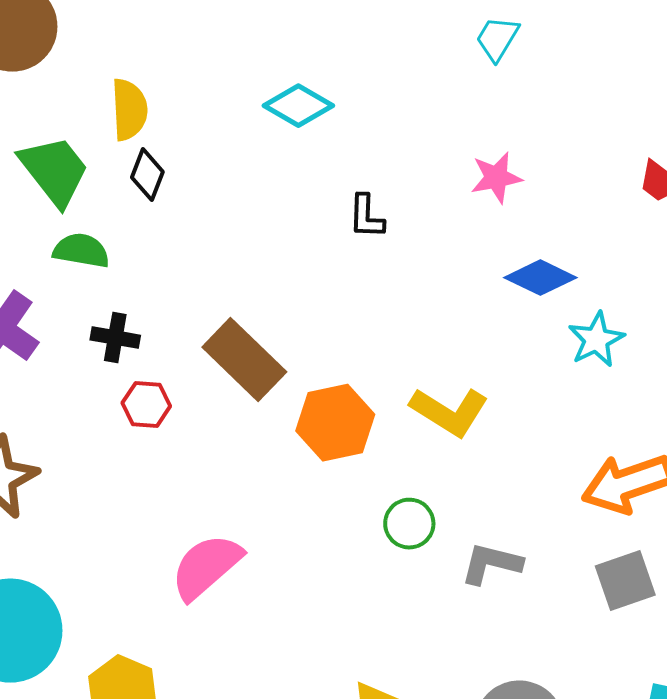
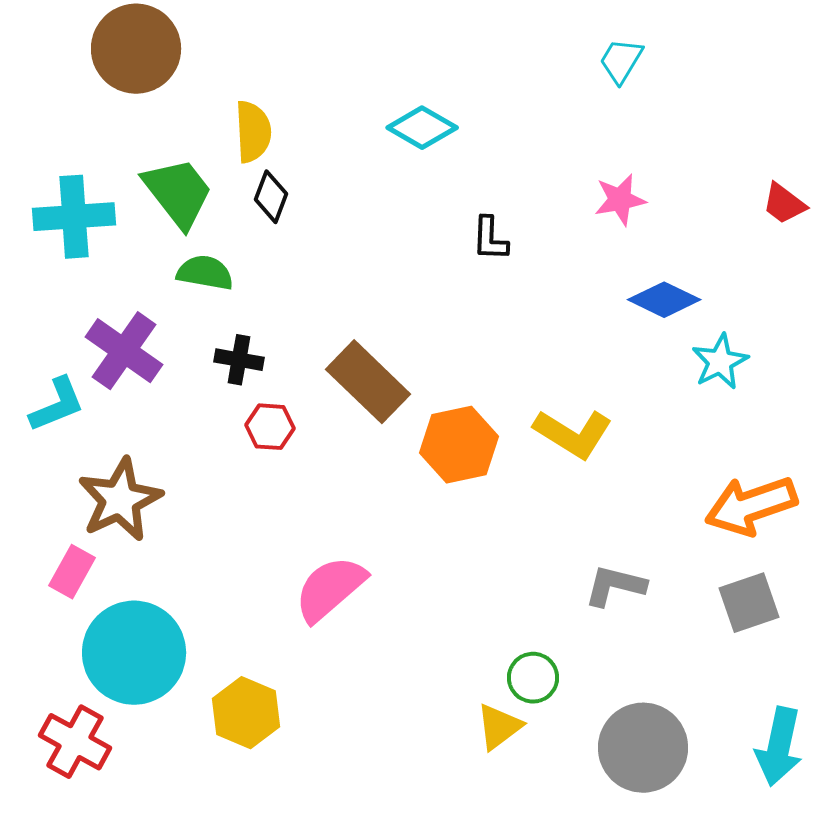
green circle: (409, 524) -> (533, 678), moved

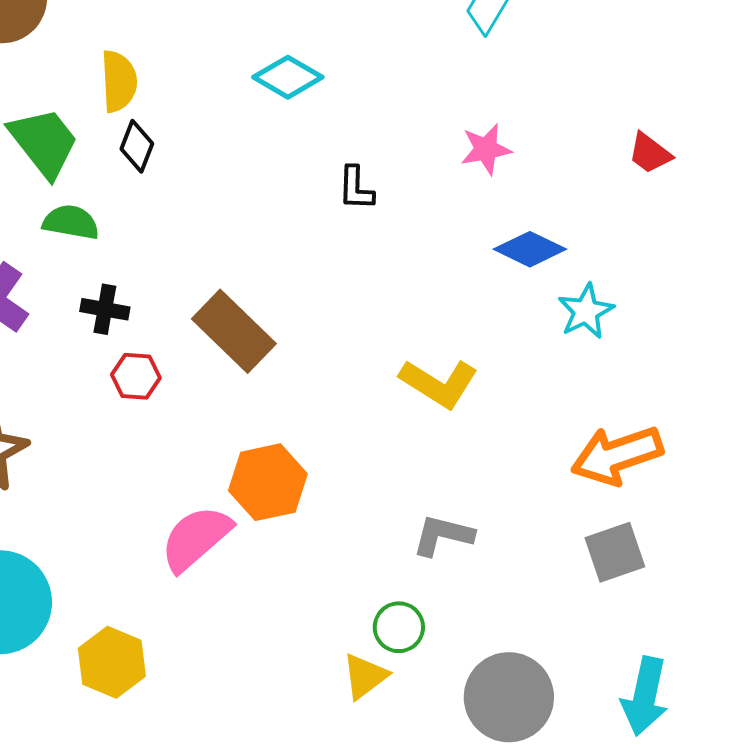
orange hexagon: (459, 445) -> (268, 482), moved
gray L-shape: (615, 586) -> (443, 535), moved

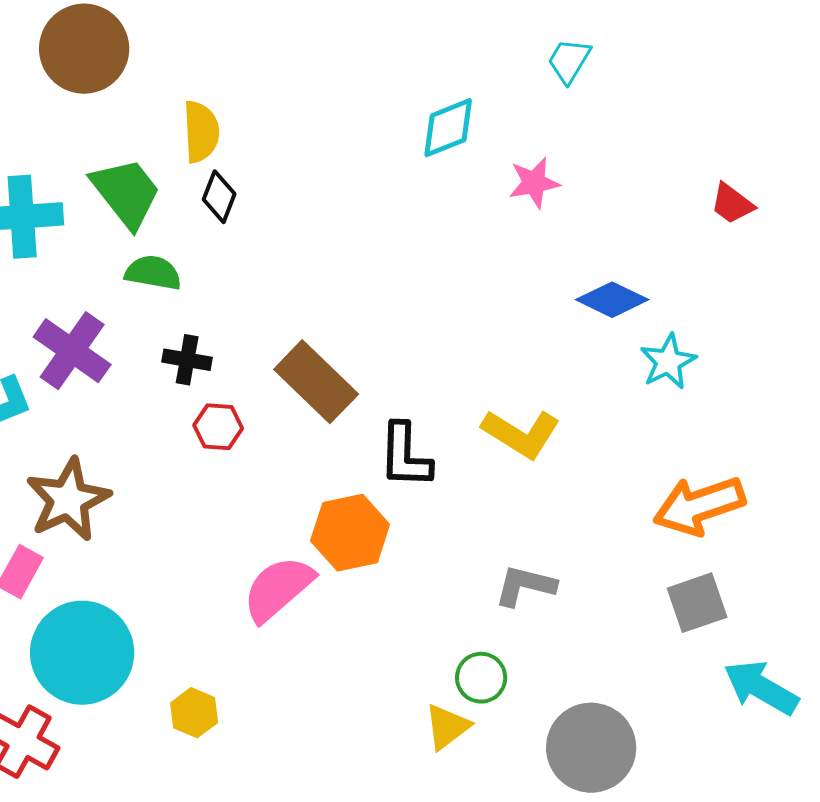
cyan diamond: (288, 77) -> (448, 128), moved, turned -52
pink star: (486, 149) -> (534, 183), moved
black L-shape: (356, 188) -> (405, 456), moved, size x1.5
yellow hexagon: (112, 662) -> (194, 713), size x0.7
cyan arrow: (645, 696) -> (761, 688), moved, turned 108

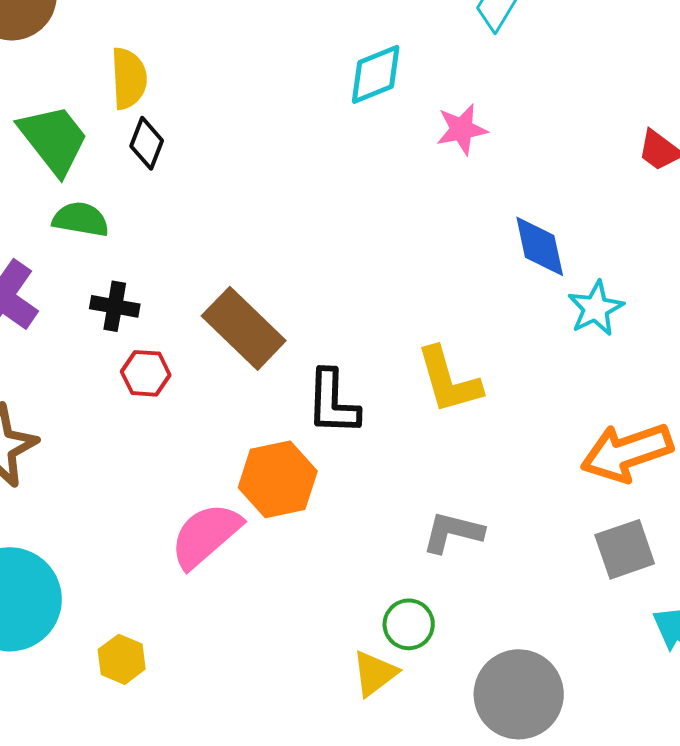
blue diamond: (612, 300) -> (540, 246), turned 52
yellow L-shape: (521, 434) -> (449, 380), turned 42

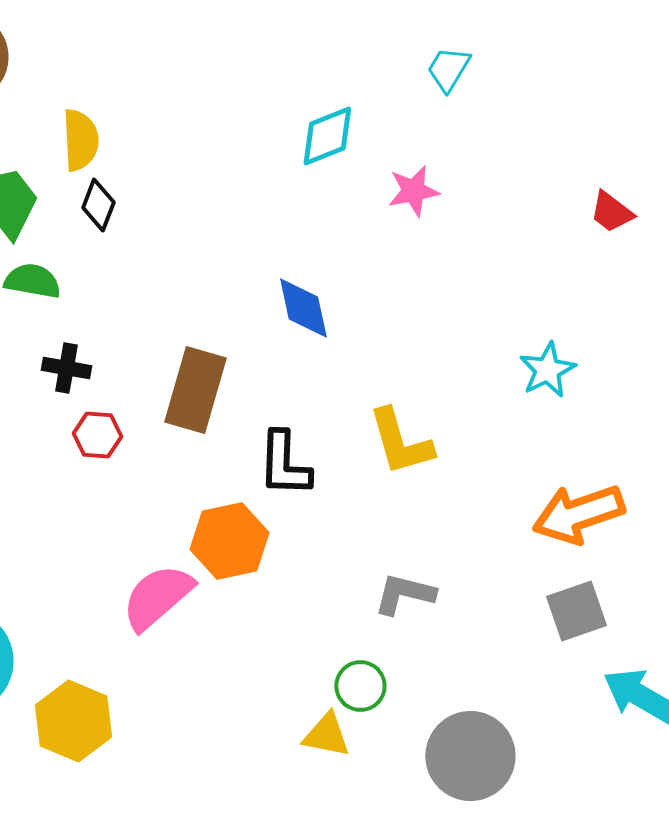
blue diamond: (540, 246) -> (303, 308), moved
brown rectangle: (244, 328) -> (195, 390), turned 62
yellow hexagon: (122, 659) -> (73, 721), size x1.6
yellow triangle: (375, 673) -> (326, 735), turned 48

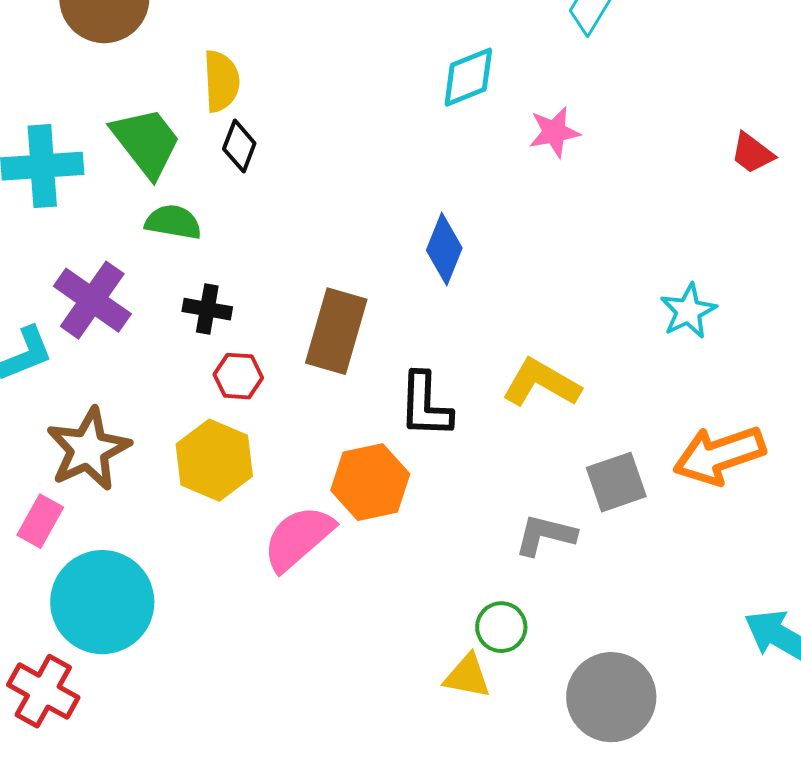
blue diamond: (303, 308) -> (444, 249), turned 34
yellow L-shape: (400, 442) -> (541, 383), turned 136
gray square: (576, 611) -> (616, 482), moved
yellow hexagon: (73, 721) -> (214, 460), moved

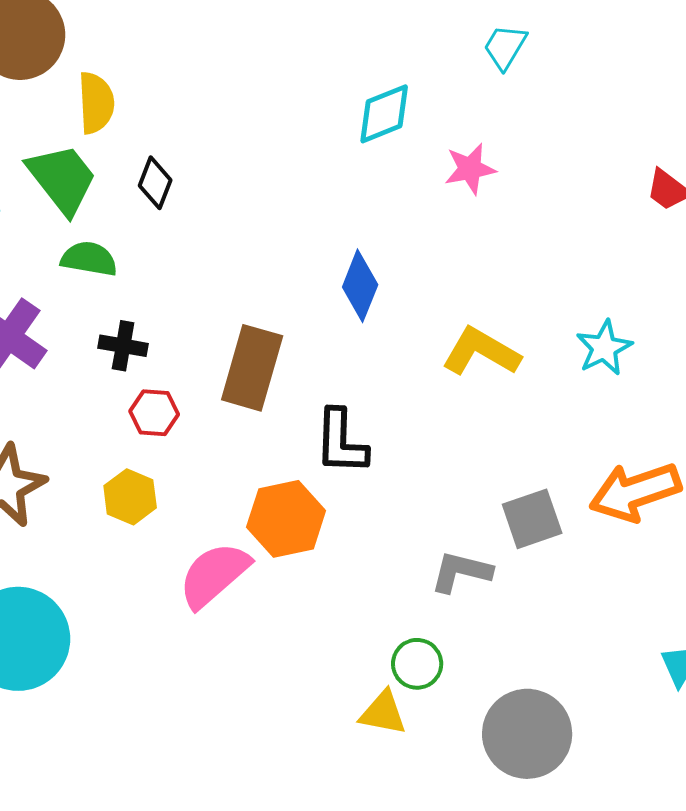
yellow semicircle: (221, 81) -> (96, 103), moved
yellow L-shape: (541, 383) -> (481, 352), moved
yellow hexagon: (214, 460) -> (130, 497), size x0.7

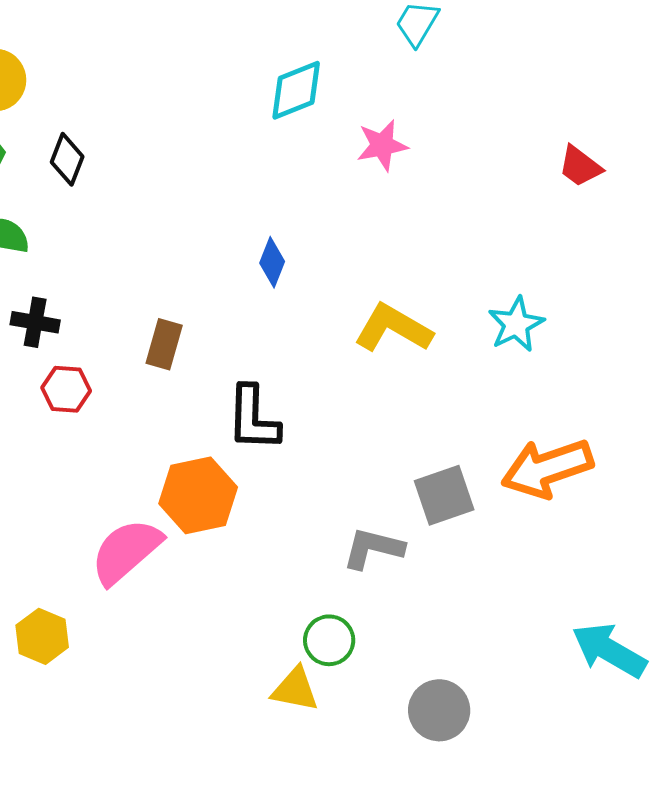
blue diamond: (360, 286) -> (272, 262), size x0.7
brown rectangle: (252, 368) -> (164, 344), size x0.6
yellow hexagon: (130, 497) -> (42, 636), moved
gray circle: (527, 734) -> (439, 710), size x0.7

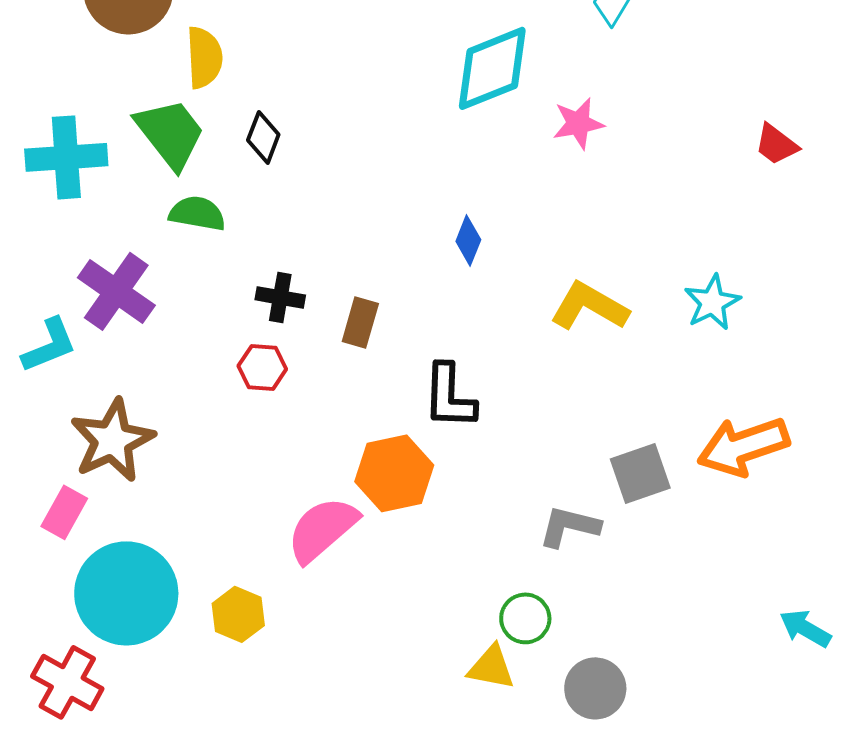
cyan diamond: (296, 90) -> (492, 68), size x1.4
black cross: (35, 322) -> (280, 297), moved
cyan arrow: (609, 650) -> (805, 628), size x0.7
gray circle: (439, 710) -> (595, 688), moved

